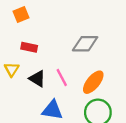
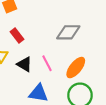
red rectangle: (29, 47) -> (17, 36), turned 40

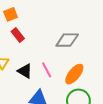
red rectangle: (17, 36) -> (18, 35), moved

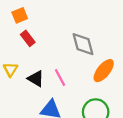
gray diamond: (67, 40) -> (83, 44), turned 75
orange ellipse: (74, 74) -> (104, 71), moved

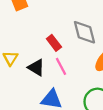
red rectangle: (28, 38) -> (54, 43), moved

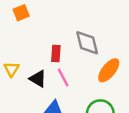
red rectangle: (54, 43) -> (56, 54), turned 42

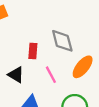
pink line: (63, 78) -> (51, 75), moved

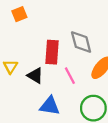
red rectangle: (33, 51) -> (52, 52), size x1.5

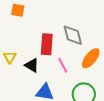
orange square: (19, 14) -> (18, 10), turned 32

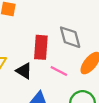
pink line: (63, 65) -> (59, 71), turned -35

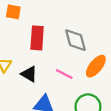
red rectangle: (41, 47) -> (37, 38), moved

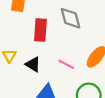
gray diamond: (76, 40) -> (70, 18), moved

